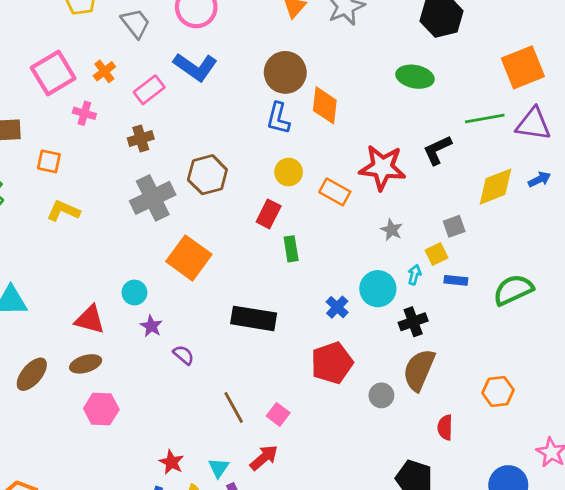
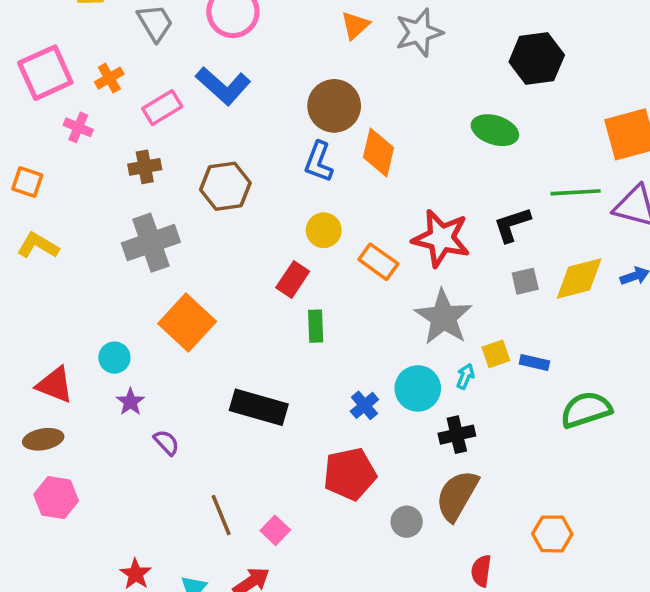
brown hexagon: (207, 175) -> (225, 186), moved
gray square: (454, 226) -> (525, 281), moved
gray star: (392, 230) -> (443, 317), size x2.0
blue rectangle: (456, 280) -> (534, 362), moved

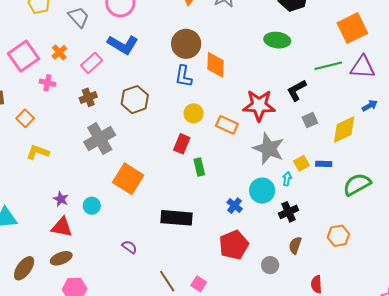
orange square: (27, 182) -> (25, 118), turned 36
yellow diamond: (579, 279) -> (344, 129), moved
purple star: (130, 402) -> (61, 199), moved
brown semicircle: (457, 495) -> (295, 245), size x0.6
orange hexagon: (552, 534) -> (338, 236), moved

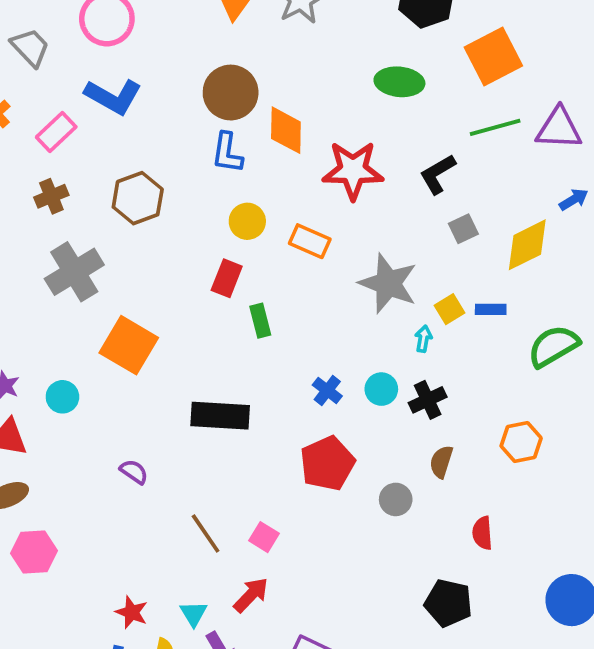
orange square: (352, 28) -> (493, 57), moved
red star: (259, 105) -> (353, 170), moved
cyan circle: (262, 191) -> (381, 389), moved, size x0.7

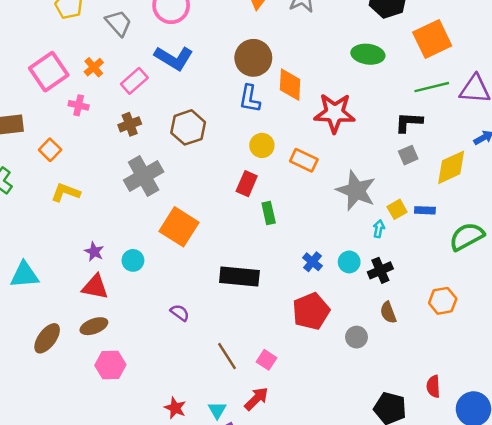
black L-shape: (438, 174) -> (409, 122), moved, turned 32
brown semicircle: (441, 462) -> (388, 312), turned -40
red semicircle: (482, 533) -> (433, 386), moved

